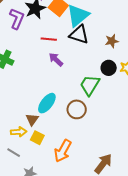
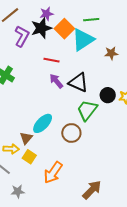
black triangle: (79, 34) -> (78, 82), moved
brown star: (112, 41) -> (111, 53), moved

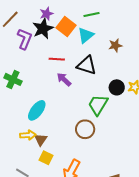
cyan triangle: (83, 40) -> (86, 35), size x0.7
black triangle: (78, 82) -> (87, 65), moved
cyan ellipse: (43, 123) -> (37, 110), moved
yellow arrow: (11, 149) -> (28, 135), moved

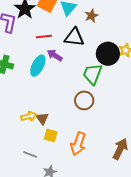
brown star: (115, 45) -> (91, 16), moved
black circle: (117, 87) -> (108, 54), size x1.5
cyan ellipse: (37, 110) -> (38, 66), moved

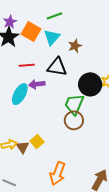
purple arrow: (55, 55) -> (37, 84), turned -42
brown circle: (84, 100) -> (74, 120), moved
yellow square: (51, 135) -> (37, 142), moved, turned 32

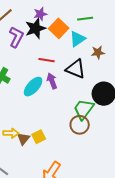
purple arrow: (37, 84) -> (52, 81), turned 63

